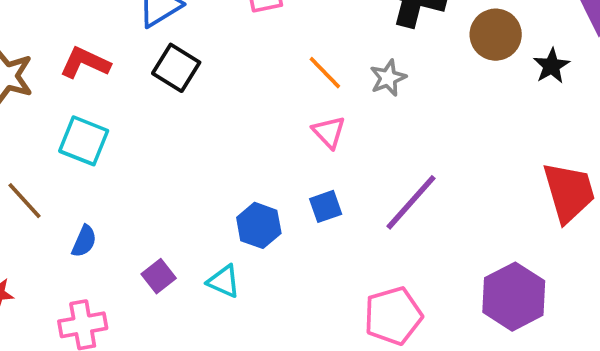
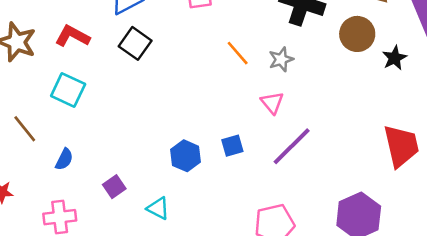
pink triangle: (329, 132) -> (272, 103), moved
cyan triangle: (224, 281) -> (158, 208), moved

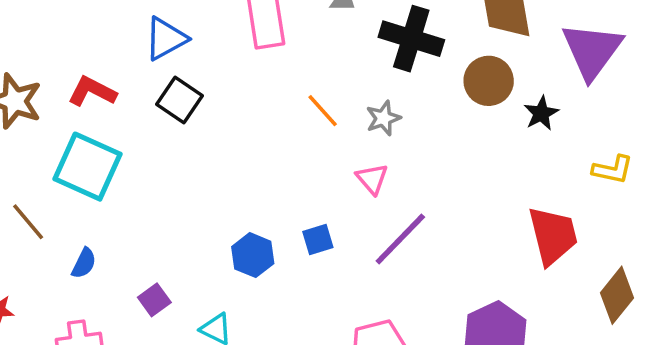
cyan square: (68, 90) -> (87, 167), size x1.4

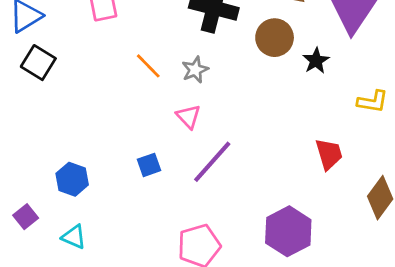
red trapezoid: (553, 236) -> (329, 154), size x0.7
blue hexagon: (253, 255) -> (72, 179), moved

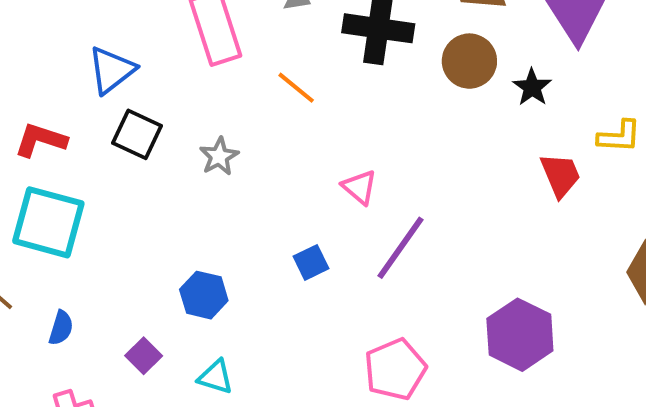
orange line: (148, 66) -> (296, 88), moved
gray star: (195, 70) -> (219, 156), moved
red trapezoid: (329, 154) -> (560, 175), moved

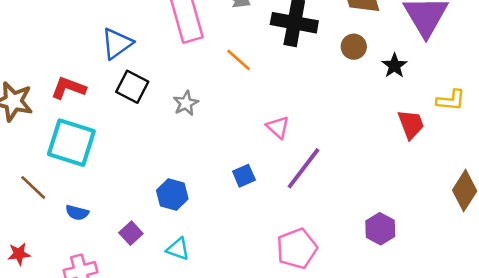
brown circle: (469, 61) -> (354, 47), size x0.7
blue semicircle: (61, 328) -> (77, 213), turned 85
purple hexagon: (520, 335) -> (380, 229), size x0.7

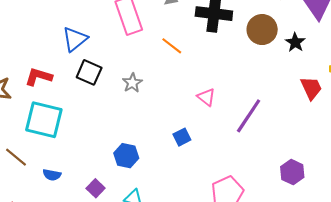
brown circle: (354, 47) -> (262, 30), size x1.5
purple line: (303, 168) -> (249, 116), moved

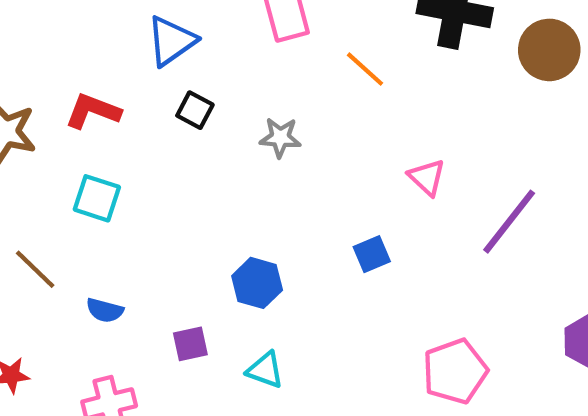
black square: (89, 72) -> (195, 110), size x0.7
gray star: (132, 83) -> (280, 138), turned 30
cyan square: (44, 120) -> (97, 198), size x0.6
purple square: (96, 188) -> (190, 344), turned 30

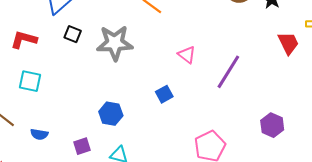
gray star: (280, 138) -> (115, 43), size x1.8

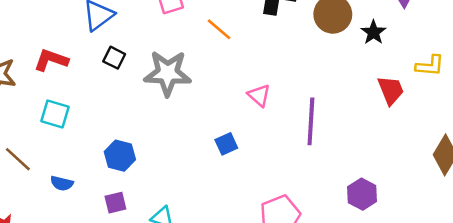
purple line: (228, 72) -> (311, 121), turned -33
blue hexagon: (111, 114) -> (120, 156), moved

